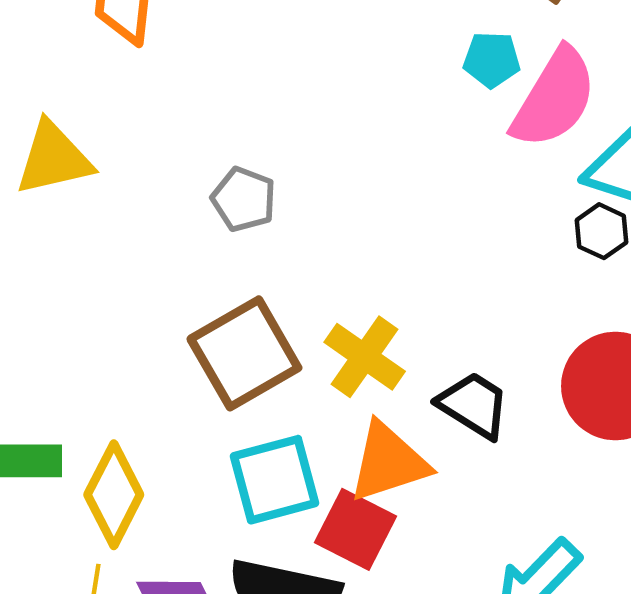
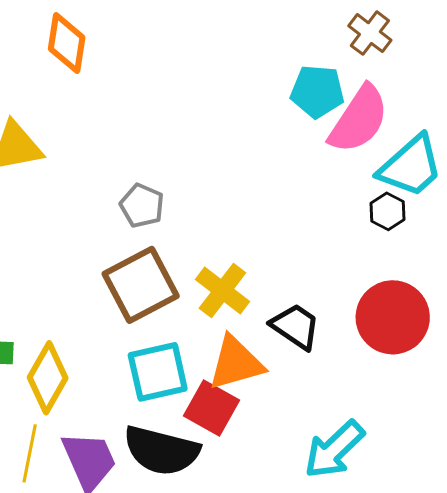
cyan pentagon: (492, 60) -> (317, 91), size x1.4
gray pentagon: (244, 199) -> (142, 206), moved

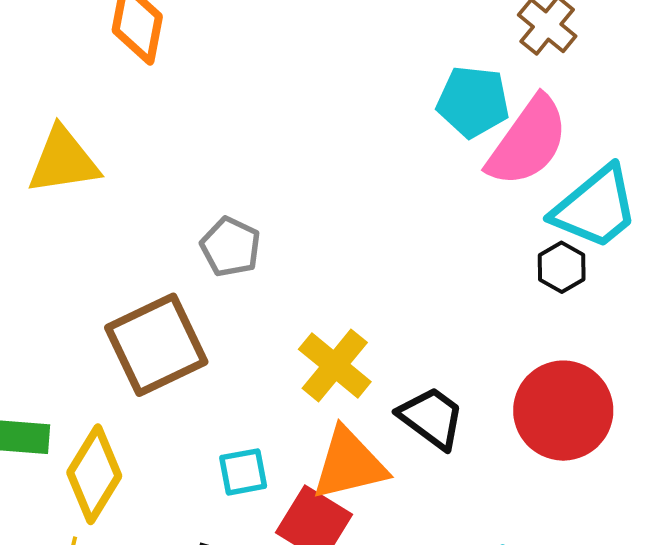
brown square: (141, 285) -> (156, 345), moved
cyan square: (158, 372) -> (243, 472), size x0.6

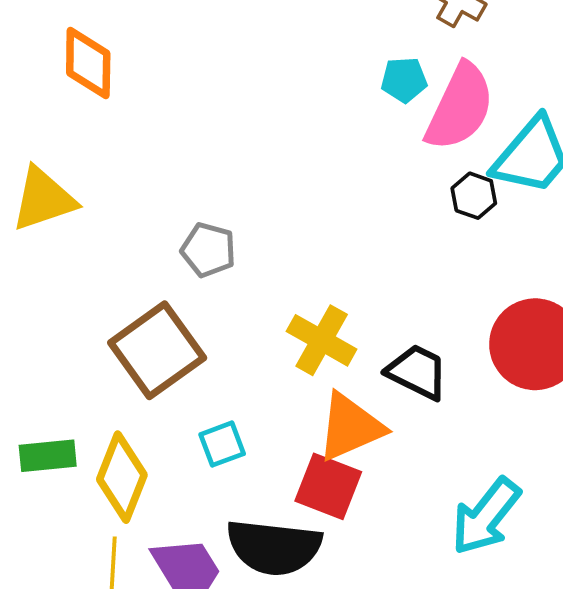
cyan pentagon: (473, 102) -> (404, 80), size x0.7
black hexagon: (562, 267) -> (474, 196), moved
cyan square: (243, 472) -> (222, 444), moved

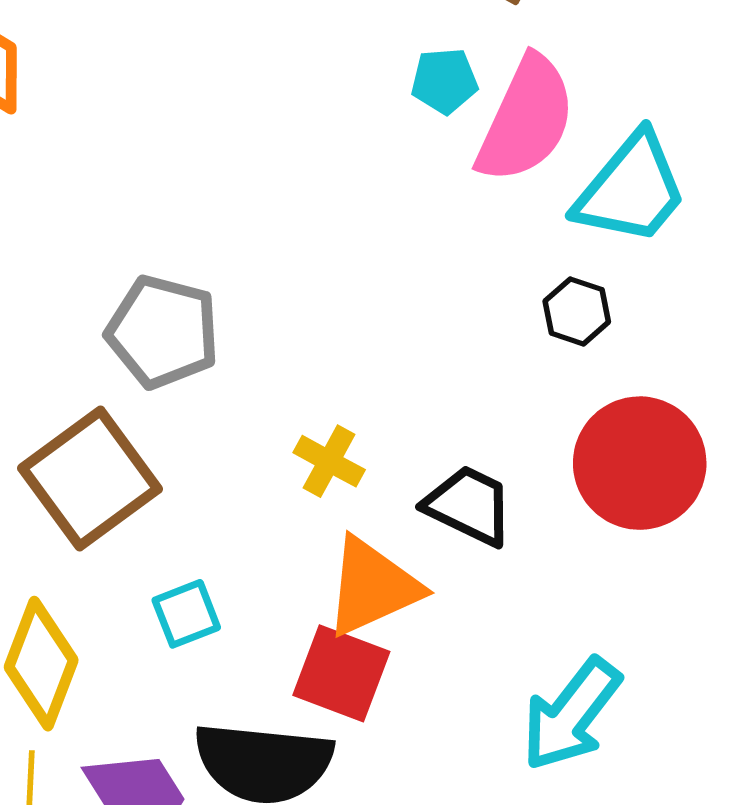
black hexagon: (474, 196) -> (577, 311), moved
gray pentagon: (208, 250) -> (163, 332), size x1.4
yellow cross: (322, 340) -> (329, 461), size x0.7

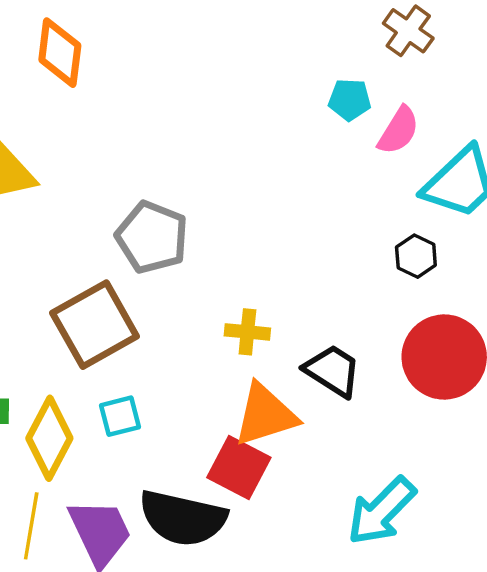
pink semicircle: (526, 119) -> (398, 130), size x0.6
yellow cross: (329, 461) -> (247, 332), turned -30
cyan square: (186, 614) -> (120, 416), moved

